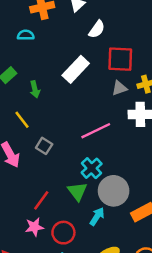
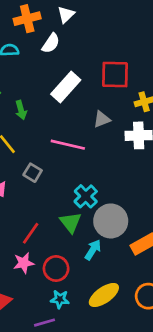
white semicircle: (97, 29) -> (51, 43), moved
gray triangle: (119, 88) -> (102, 119), moved
pink line: (96, 131) -> (68, 145), moved, turned 40

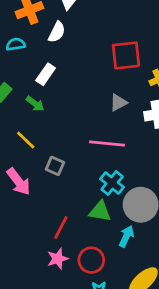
white rectangle: (66, 87) -> (46, 74), moved, size x0.7
green arrow: (21, 110) -> (35, 104), turned -30
pink line: (68, 145) -> (107, 143), moved
green triangle: (71, 222) -> (100, 211), turned -35

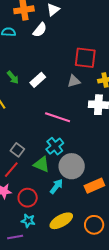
white rectangle: (46, 74) -> (38, 80), moved
gray triangle: (118, 103) -> (74, 81), moved
gray square: (55, 166) -> (17, 150), moved

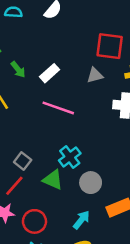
pink line: (58, 117) -> (58, 108), moved
gray circle: (72, 166) -> (91, 183), size x0.7
cyan arrow: (56, 186) -> (81, 220), moved

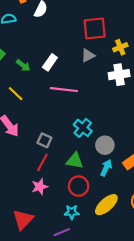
green triangle: (53, 180) -> (75, 161), moved
cyan arrow: (81, 220) -> (106, 168), moved
red circle: (34, 221) -> (79, 186), moved

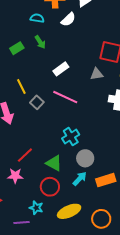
green arrow: (23, 65) -> (40, 42), moved
gray square: (44, 140) -> (37, 102), moved

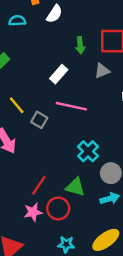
green arrow: (40, 42) -> (80, 45), moved, turned 40
cyan arrow: (80, 179) -> (110, 199), turned 42
red circle: (50, 187) -> (58, 208), moved

